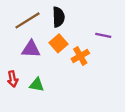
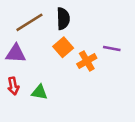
purple line: (103, 35) -> (112, 49), moved
purple triangle: (31, 49) -> (16, 54), moved

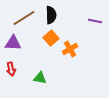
purple line: (112, 49) -> (95, 21), moved
green triangle: (39, 92) -> (40, 78), moved

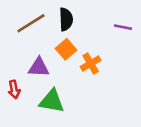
purple triangle: (13, 43) -> (39, 67), moved
green triangle: (40, 78) -> (52, 101), size x1.5

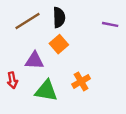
orange cross: (91, 64) -> (81, 81), moved

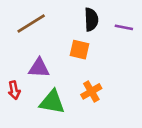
black semicircle: (59, 17) -> (91, 20), moved
orange square: (59, 44) -> (80, 50), moved, turned -36

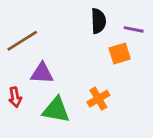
brown line: (31, 23) -> (22, 41), moved
orange square: (80, 50) -> (120, 53), moved, turned -30

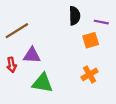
red arrow: (15, 97) -> (12, 65), moved
orange cross: (98, 99) -> (89, 74), moved

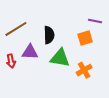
black semicircle: (75, 16) -> (49, 35), moved
green triangle: (43, 83) -> (60, 58), moved

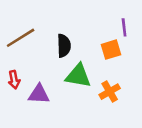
purple line: (95, 21) -> (124, 27), turned 72
purple triangle: (30, 52) -> (39, 94), moved

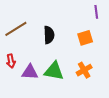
purple line: (124, 27) -> (96, 12), moved
green triangle: (78, 76) -> (54, 71), moved

